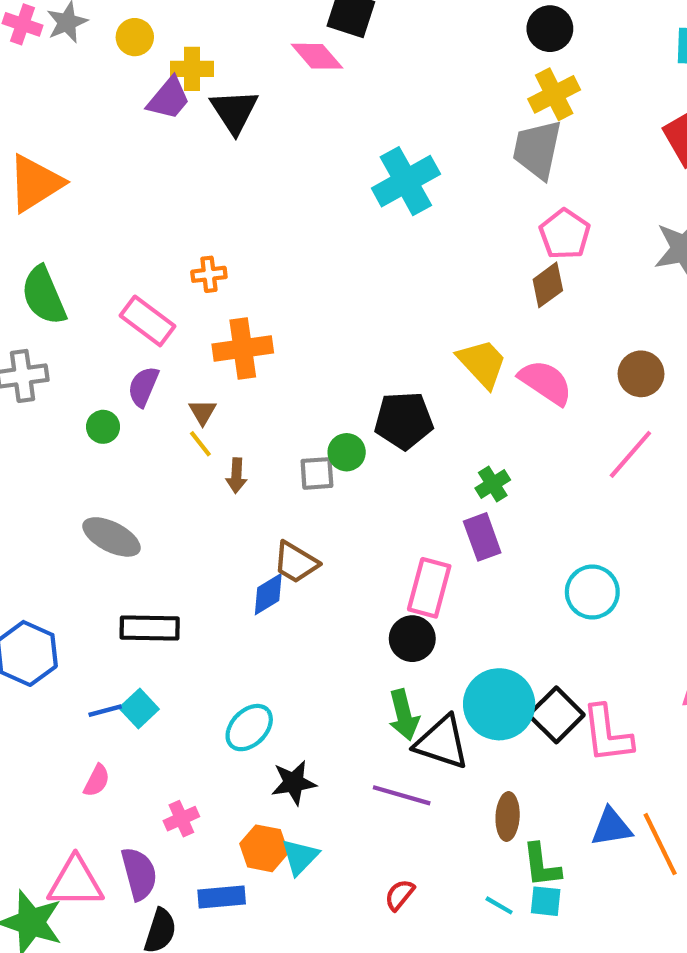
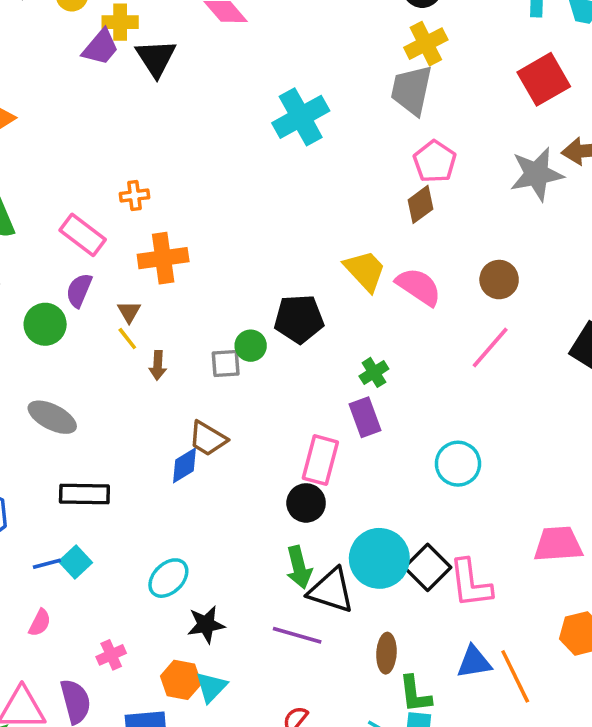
green circle: (103, 427) -> (45, 324), size x1.5

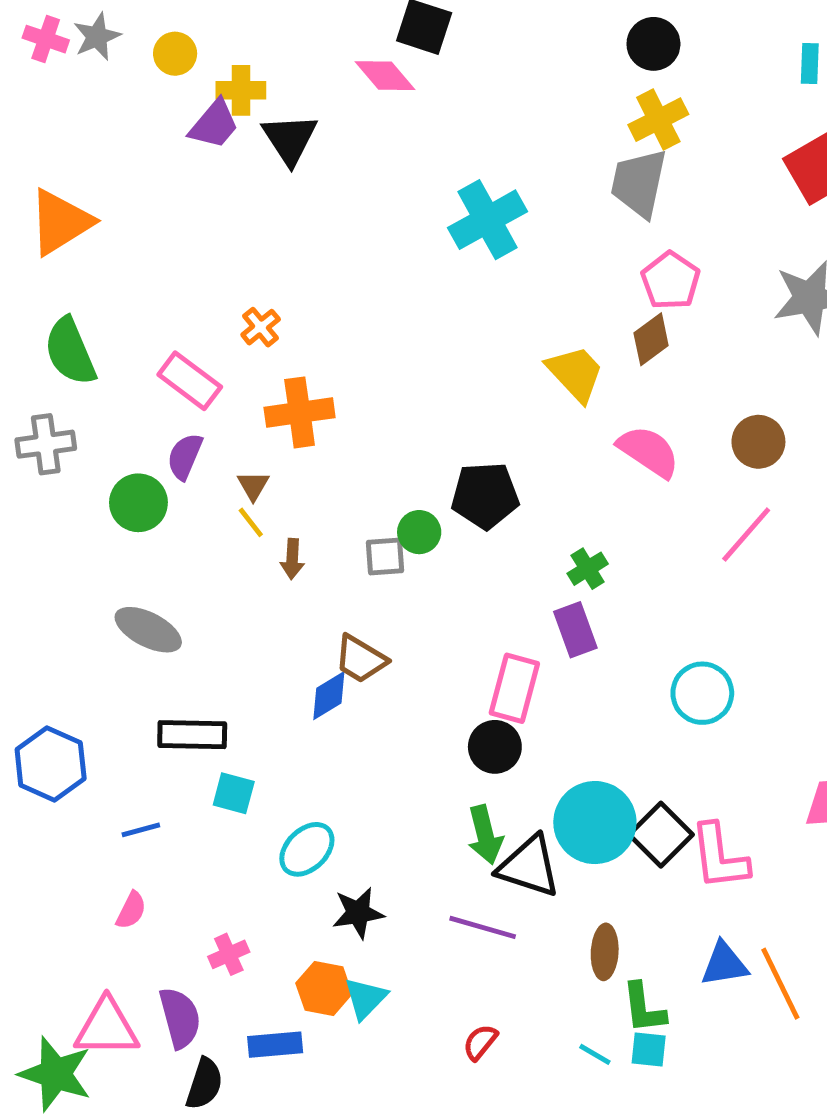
orange cross: (134, 196) -> (261, 327), turned -32
yellow trapezoid: (365, 271) -> (575, 373), moved
cyan square: (75, 562) -> (234, 793), moved, turned -32

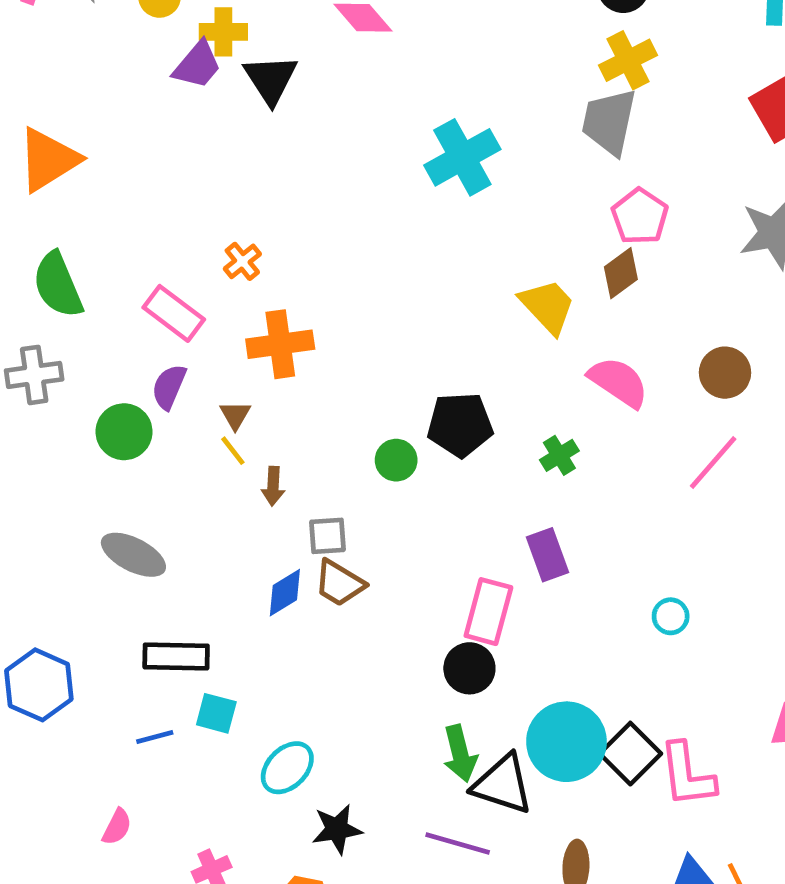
gray square: (385, 556) -> (328, 536), moved
green cross: (588, 569) -> (559, 455), moved
cyan circle: (702, 693) -> (671, 616), size x0.6
blue diamond: (329, 696) -> (285, 593), moved
blue line: (141, 830) -> (155, 737), moved

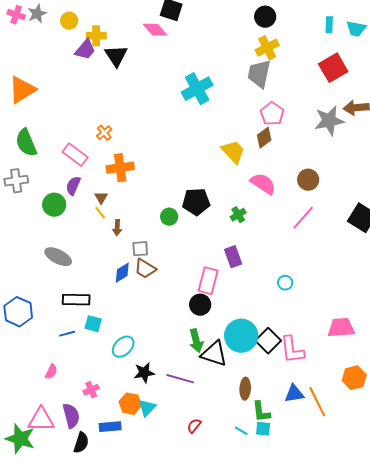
purple line: (458, 843) -> (180, 379), moved

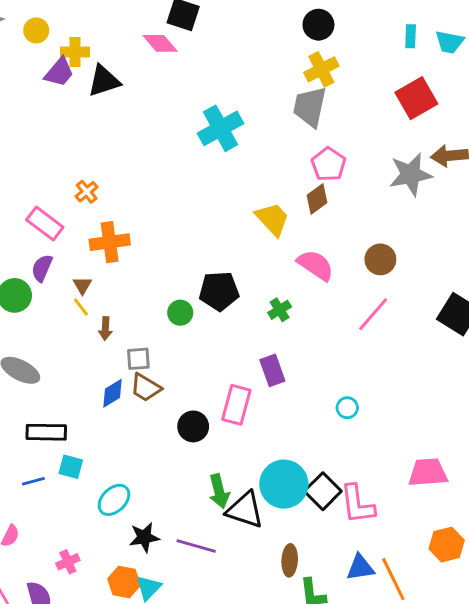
black triangle: (116, 56) -> (104, 81), turned 45
black circle: (200, 305) -> (193, 426), moved

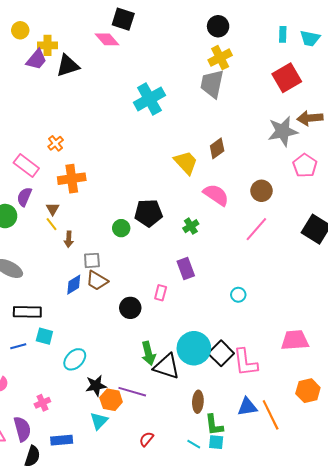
pink pentagon: (329, 164) -> (305, 166), moved
pink rectangle: (236, 405) -> (161, 293), size x0.6
orange hexagon: (124, 582) -> (111, 400), moved

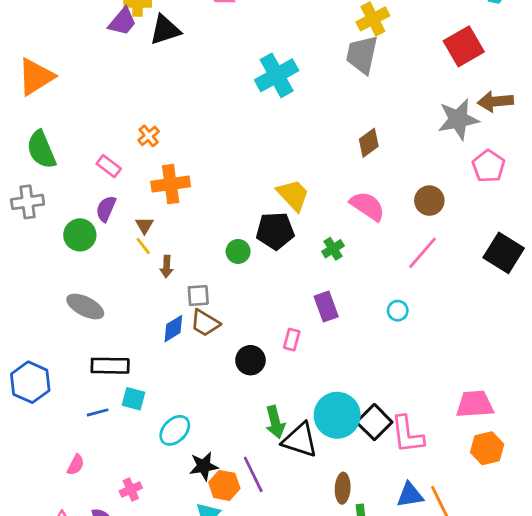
yellow trapezoid: (186, 163) -> (293, 195), moved
pink rectangle: (26, 166) -> (109, 166), size x0.7
cyan circle: (238, 295) -> (398, 311), moved
orange hexagon: (308, 391) -> (487, 448), moved
purple line: (132, 392) -> (253, 474), turned 48

